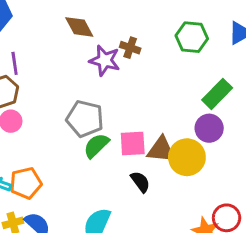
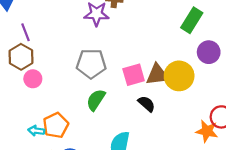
purple circle: (209, 128) -> (209, 52), moved
green semicircle: (96, 146) -> (96, 100), moved

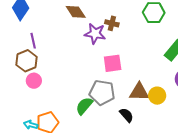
gray pentagon: (91, 64) -> (102, 92), moved
pink square: (134, 75) -> (113, 63), moved
yellow circle: (179, 76) -> (157, 96), size x0.7

